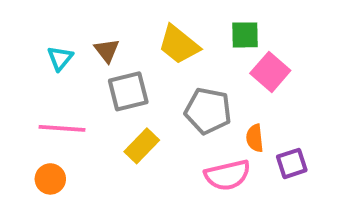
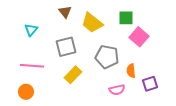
brown triangle: (107, 50) -> (65, 12), moved
pink semicircle: (227, 175) -> (117, 90), size x0.7

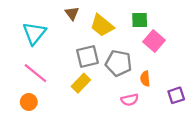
cyan triangle: (31, 30) -> (34, 33), size x1.6
gray square: (66, 47) -> (88, 57), moved
pink line: (32, 66) -> (35, 73), turned 35
purple square: (150, 84) -> (176, 95), moved

